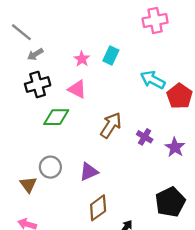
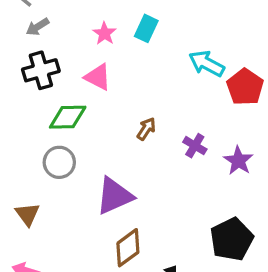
brown arrow: (111, 125) -> (146, 129), size x0.6
gray circle: (50, 167) -> (59, 162), moved
purple triangle: (89, 172) -> (115, 196), size x1.4

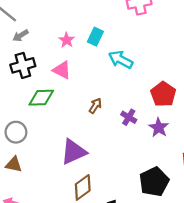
cyan arrow: (207, 64) -> (121, 60), moved
red pentagon: (245, 87) -> (163, 94), moved
gray circle: (59, 162) -> (16, 132), moved
brown triangle: (27, 214) -> (14, 164), turned -42

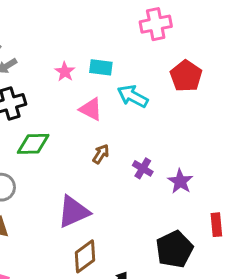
cyan rectangle: (95, 37) -> (101, 67), turned 72
pink triangle: (62, 70) -> (91, 109), moved
red pentagon: (163, 94) -> (186, 76), moved

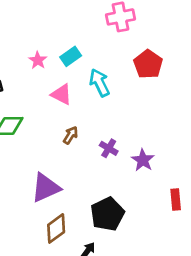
cyan rectangle: (101, 67) -> (71, 56), turned -42
cyan arrow: (133, 96) -> (99, 83), turned 36
black pentagon: (174, 249) -> (107, 214), moved

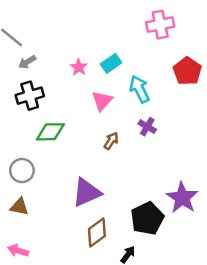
pink triangle: (61, 94) -> (102, 101), turned 45
purple cross: (109, 148) -> (147, 127), moved
purple star: (143, 160) -> (182, 198), moved, size x1.4

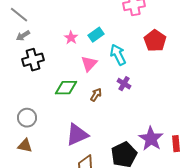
gray arrow: (27, 62) -> (23, 36), moved
green diamond: (50, 132) -> (66, 88), moved

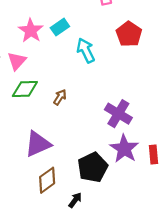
pink star: (71, 38) -> (31, 31), size x1.5
pink triangle: (89, 64) -> (17, 61), moved
purple cross: (124, 84) -> (118, 114), moved, size x1.6

